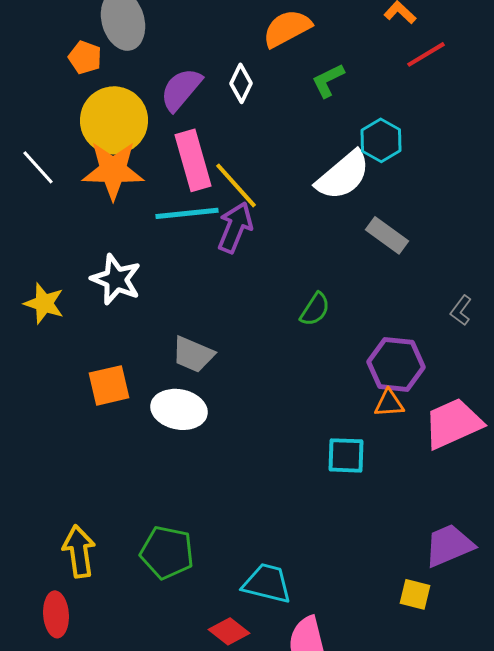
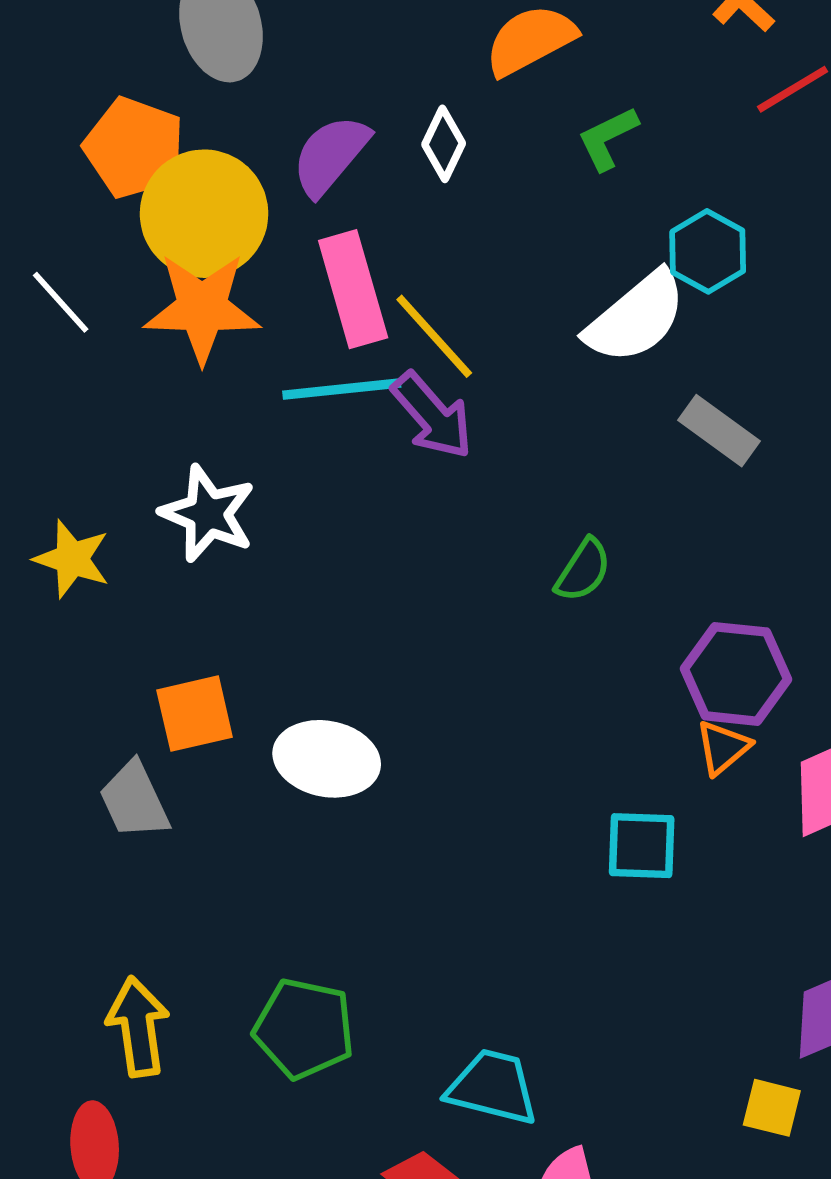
orange pentagon: (85, 57) -> (134, 148), moved, size x1.6
purple arrow: (235, 227) -> (432, 415), turned 117
gray trapezoid: (193, 354) -> (134, 800), moved, turned 42
orange triangle: (389, 403) -> (723, 748), turned -36

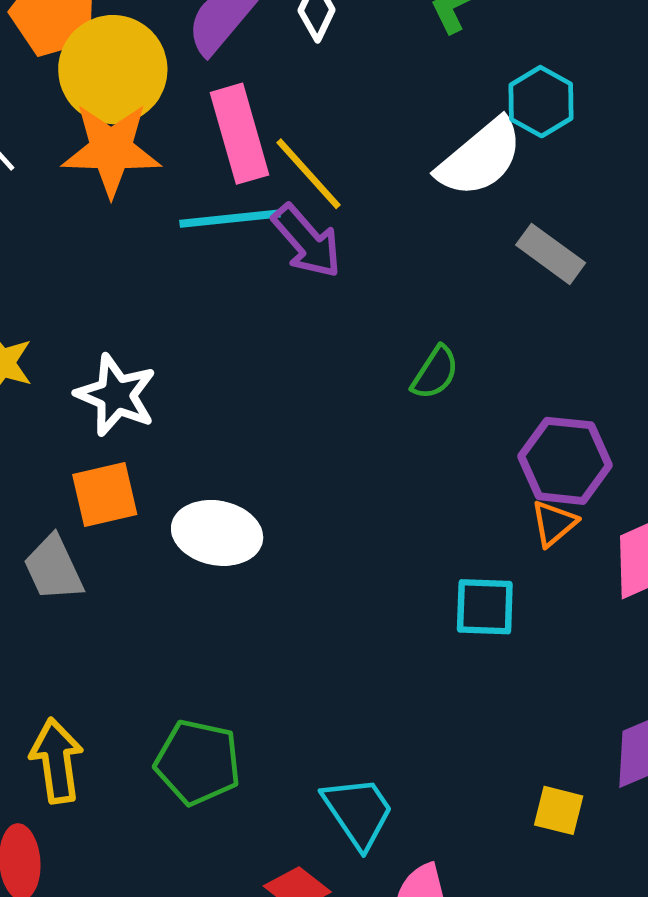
white star: (208, 514) -> (116, 395), moved
cyan trapezoid: (493, 1087) -> (358, 812), turned 42
yellow square: (772, 1108) -> (559, 810), moved

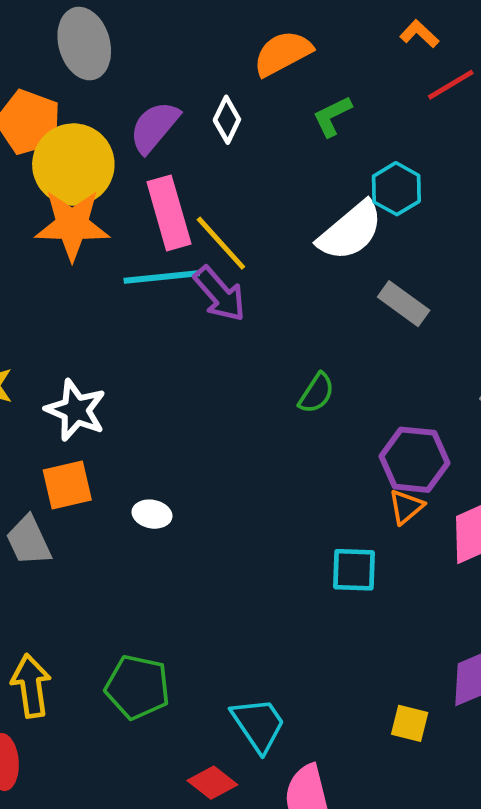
white ellipse: (217, 533) -> (152, 514), size x0.6

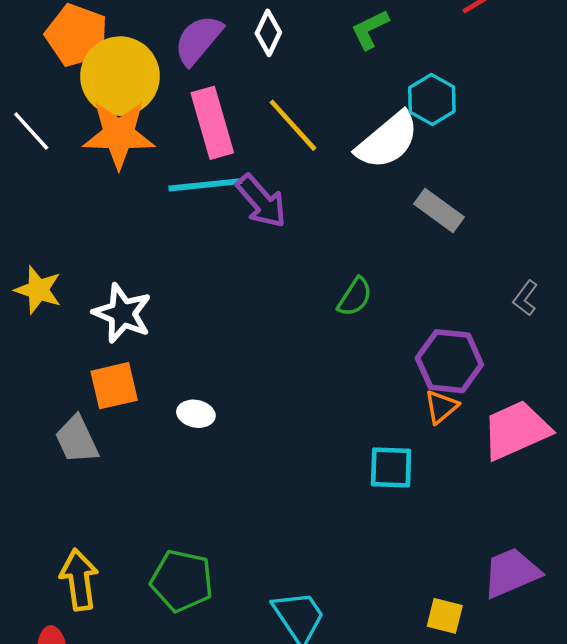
yellow line: (221, 243) -> (293, 125), moved

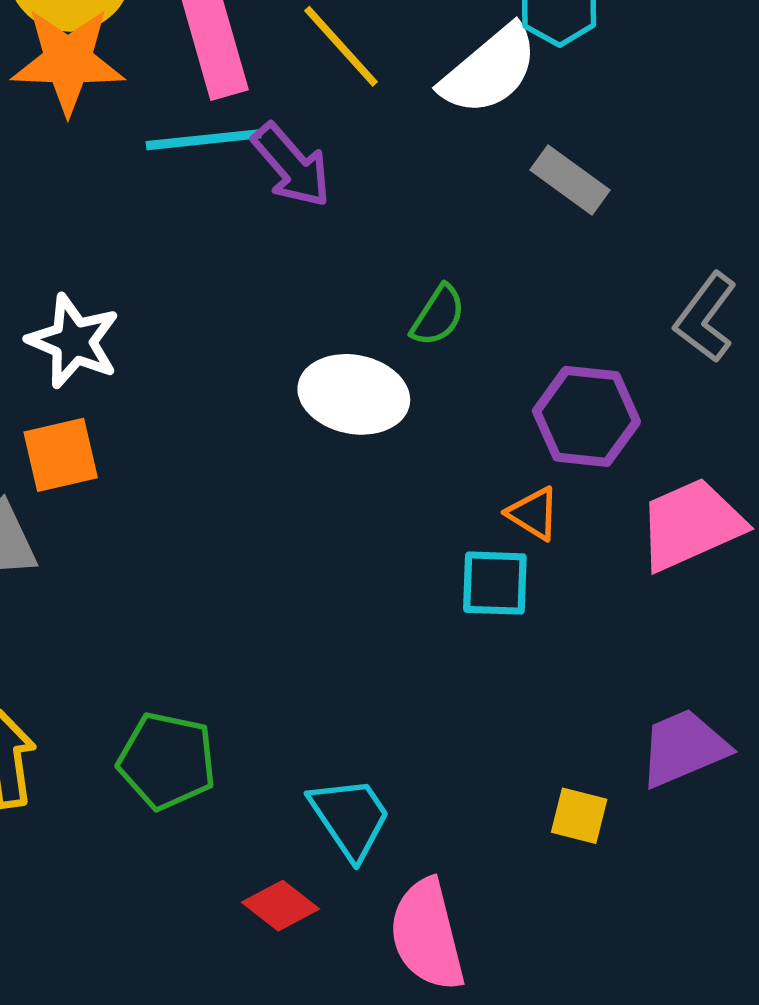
gray L-shape: (525, 298) -> (706, 317), size x1.6
orange triangle: (441, 407) -> (533, 513), moved, turned -48
white ellipse: (196, 414) -> (354, 394), moved, size x1.8

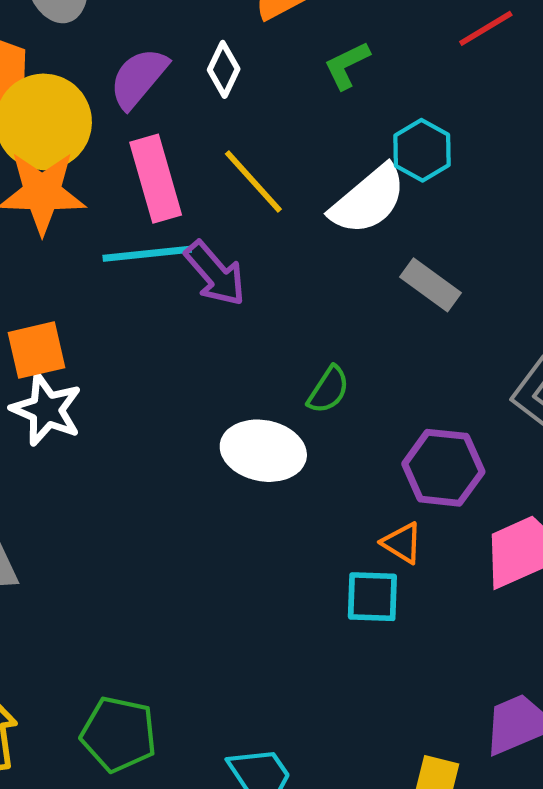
orange square: (61, 455) -> (36, 350), moved

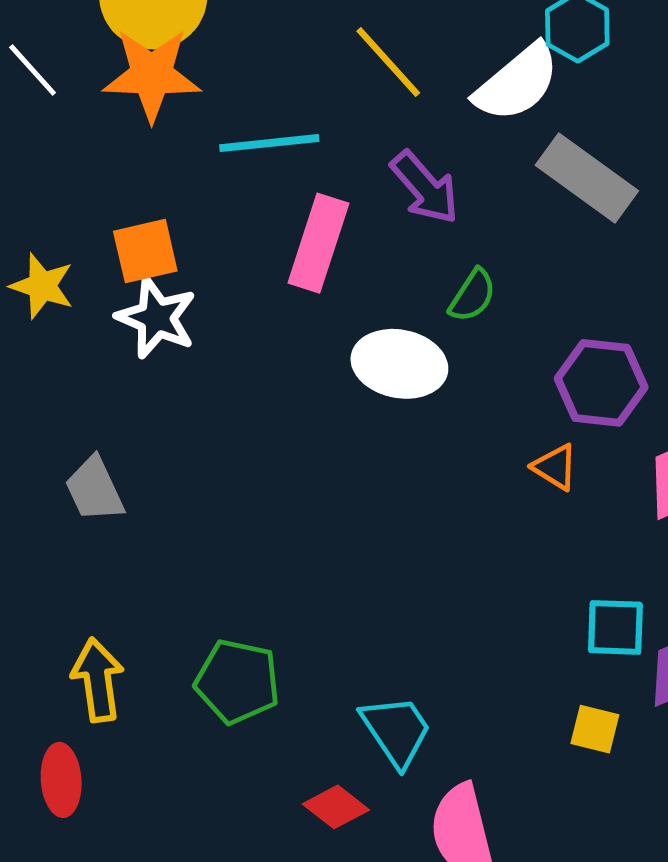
pink rectangle: (156, 179) -> (318, 243), moved, turned 34
purple arrow: (215, 274) -> (425, 188), moved
gray rectangle: (431, 285) -> (587, 178), size x1.5
cyan square: (372, 597) -> (615, 627), moved

